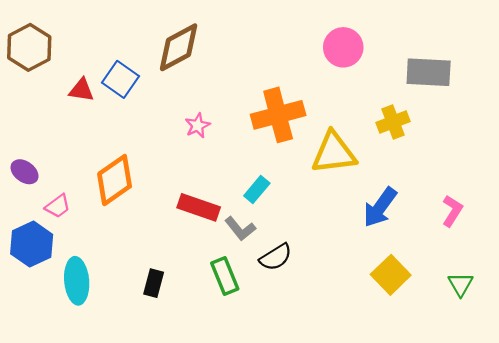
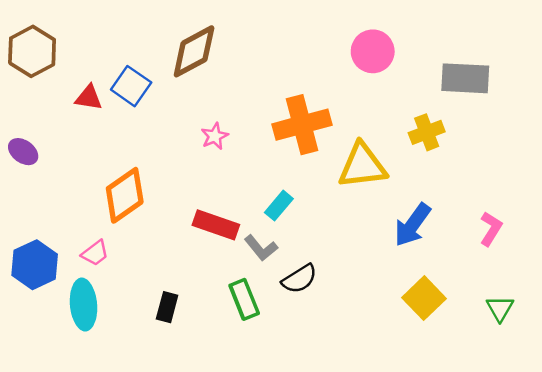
purple ellipse: (25, 172) -> (23, 152), moved
pink trapezoid: (58, 206) -> (95, 253), moved

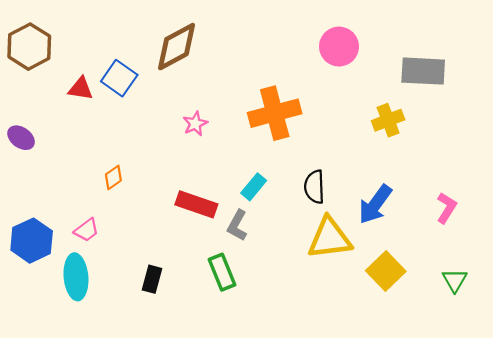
yellow triangle: (362, 166) -> (330, 238), moved
orange diamond: (125, 195) -> (113, 177), size x0.5
gray L-shape: (261, 248) -> (237, 225), turned 68
black semicircle: (299, 279) -> (314, 187), moved, turned 120

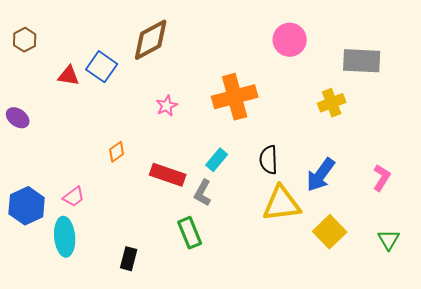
brown hexagon: (29, 47) -> (25, 40), size x0.6
orange diamond: (113, 177) -> (117, 152), moved
black rectangle: (152, 279) -> (129, 259), moved

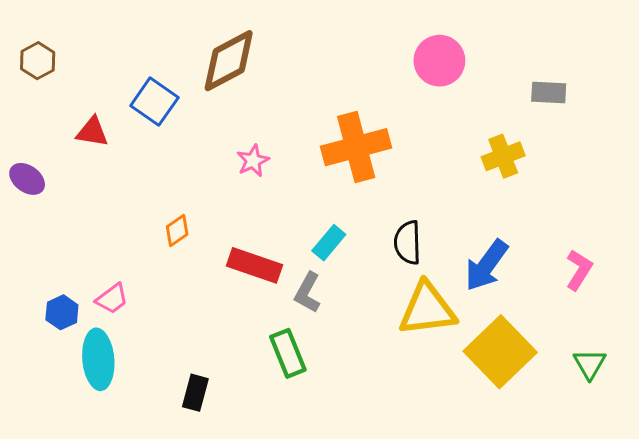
gray rectangle: (362, 61) -> (549, 92), size x0.6
red triangle: (69, 76) -> (92, 132), moved
blue hexagon: (27, 206) -> (62, 312), moved, size x0.6
yellow square: (330, 232) -> (500, 352), size x1.4

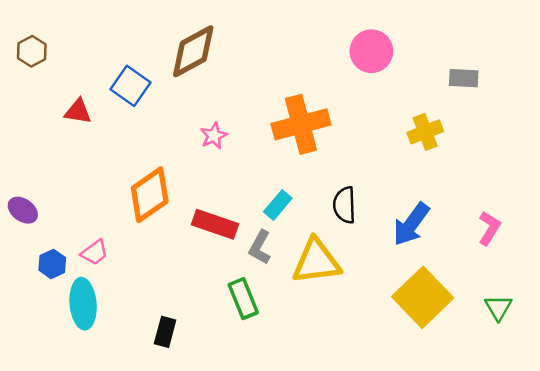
purple ellipse: (27, 179) -> (23, 210), moved
orange diamond: (177, 230) -> (150, 195), size x2.0
yellow triangle: (427, 309) -> (316, 261), moved

